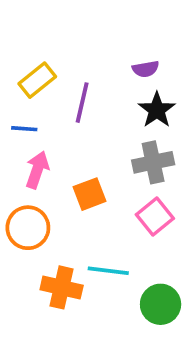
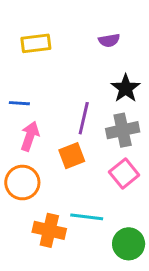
purple semicircle: (146, 69) -> (109, 40), moved
yellow rectangle: (37, 80) -> (36, 43), moved, turned 32
purple line: (82, 103) -> (84, 118), moved

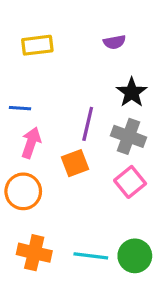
gray cross: (123, 130) -> (129, 136), turned 32
cyan line: (87, 217) -> (91, 256), moved
orange cross: (49, 230) -> (34, 253), moved

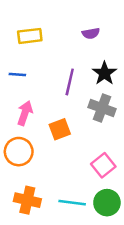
blue line: (20, 108) -> (17, 74), moved
purple line: (88, 124) -> (70, 82), moved
pink square: (130, 182) -> (103, 165), moved

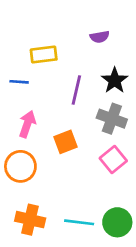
yellow rectangle: (30, 36) -> (44, 55), moved
pink square: (103, 165) -> (113, 160), moved

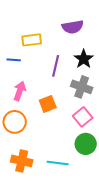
purple semicircle: (100, 37) -> (73, 27), size x1.5
green circle: (117, 222) -> (86, 144), moved

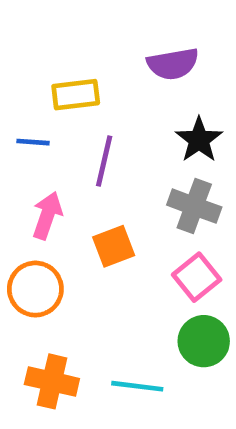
purple line: (56, 66) -> (104, 161), moved

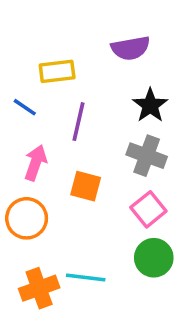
blue line: (33, 142) -> (25, 107), turned 30
orange square: (114, 246) -> (86, 186), turned 36
orange cross: (52, 381) -> (39, 288), turned -33
cyan line: (137, 386) -> (86, 277), moved

